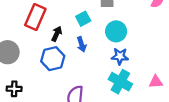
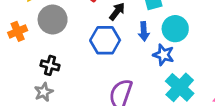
cyan circle: (116, 31) -> (175, 29), moved
blue star: (120, 56) -> (163, 55), moved

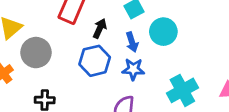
blue star: (163, 55) -> (133, 69), moved
cyan cross: (180, 87) -> (182, 90), turned 32

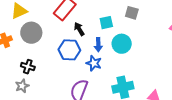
black arrow: (100, 28) -> (79, 29), turned -72

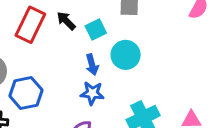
black arrow: (79, 29) -> (66, 21), moved
blue hexagon: (69, 50) -> (26, 93), moved

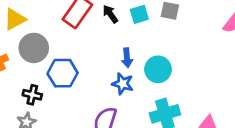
cyan square: (96, 30) -> (139, 14), moved
cyan circle: (126, 55) -> (158, 69), moved

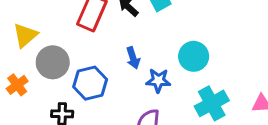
blue arrow: (127, 58) -> (133, 58), moved

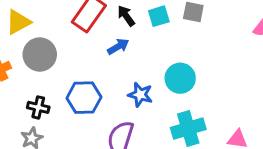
blue arrow: (133, 58) -> (118, 47), moved, turned -115
blue hexagon: (90, 83) -> (84, 98), moved

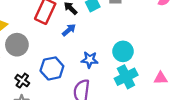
cyan circle: (180, 78) -> (123, 51), moved
black cross: (38, 107) -> (22, 81), turned 32

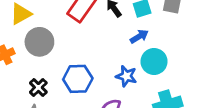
blue arrow: (69, 30) -> (139, 36), moved
cyan circle: (123, 51) -> (154, 61), moved

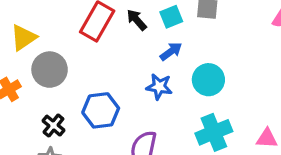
cyan circle: (154, 61) -> (208, 80), moved
blue star: (126, 76) -> (159, 87), moved

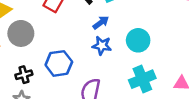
blue arrow: (171, 51) -> (101, 23), moved
black cross: (53, 126) -> (24, 75), turned 35

